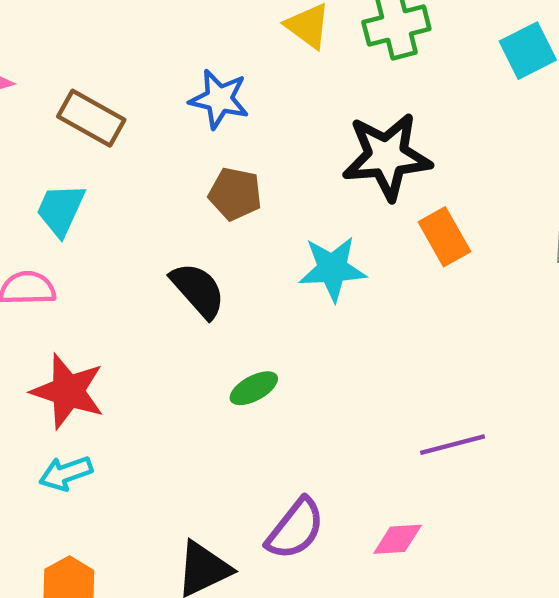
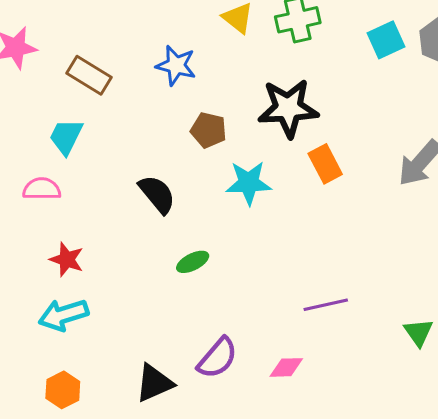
brown pentagon: (235, 194) -> (209, 130), moved
red star: (68, 391) -> (67, 259), size x0.7
cyan arrow: (66, 473) -> (63, 315), size x1.4

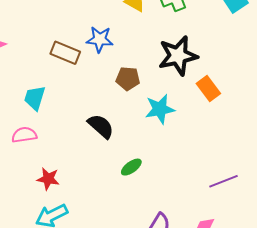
brown rectangle: (89, 75) -> (65, 53), moved

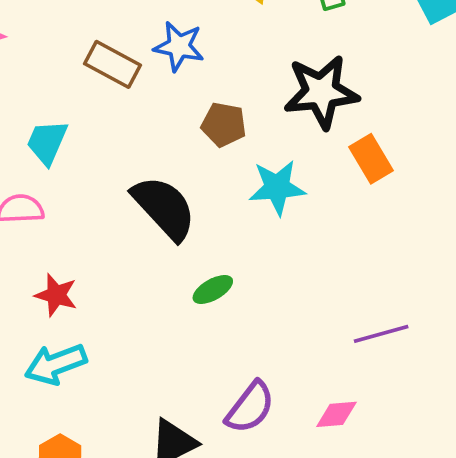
black semicircle: (101, 126) -> (164, 208), size x1.4

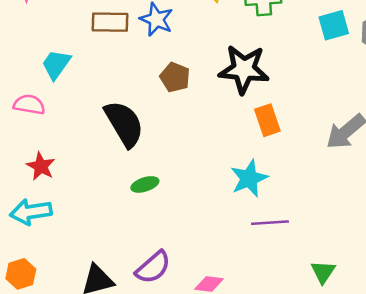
brown rectangle: (113, 64) -> (110, 22), turned -39
cyan star: (277, 187) -> (249, 178), moved, turned -30
purple line: (381, 334) -> (270, 223), moved

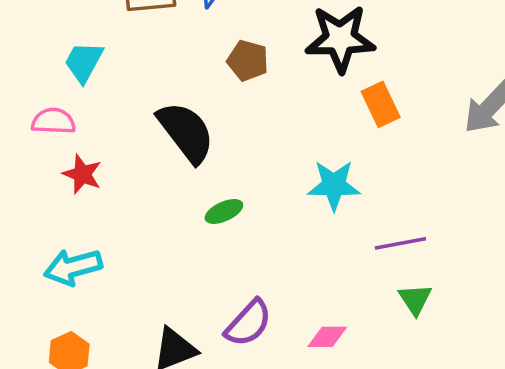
red star: (41, 166) -> (82, 174), moved
cyan star: (249, 178) -> (334, 185), moved, turned 30
green triangle: (323, 272) -> (415, 299), moved

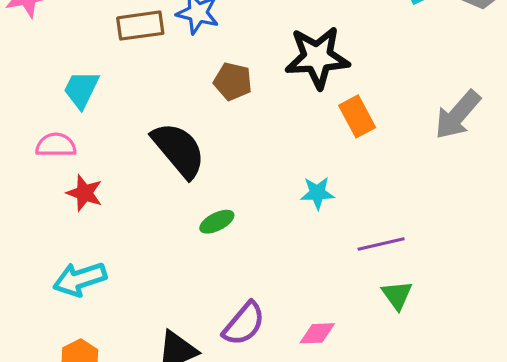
cyan star: (334, 185) -> (317, 193), size x0.7

